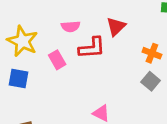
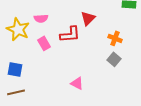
pink semicircle: (71, 26) -> (41, 18), moved
blue square: (19, 79) -> (15, 69), moved

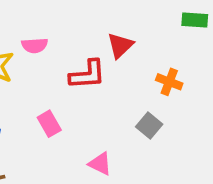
pink rectangle: (44, 43) -> (49, 124), moved
gray square: (114, 59) -> (149, 126), moved

